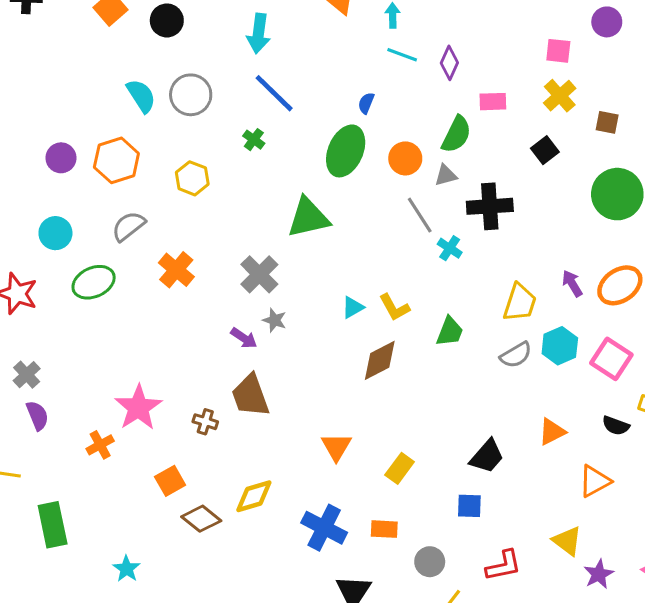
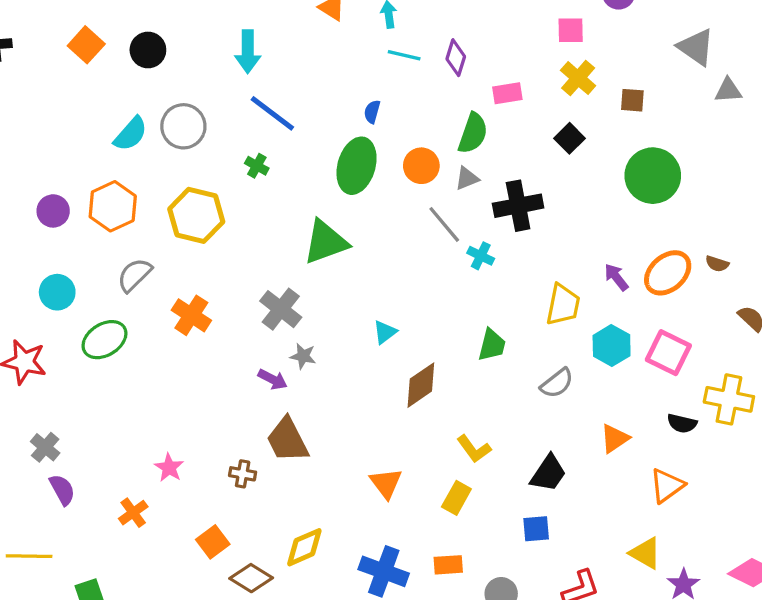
cyan semicircle: (141, 96) -> (131, 134), turned 81
yellow hexagon: (192, 178) -> (196, 215), size x1.5
yellow L-shape: (394, 307) -> (474, 449), moved
gray semicircle: (516, 355) -> (557, 383), moved
pink star: (138, 408) -> (169, 468), size x0.6

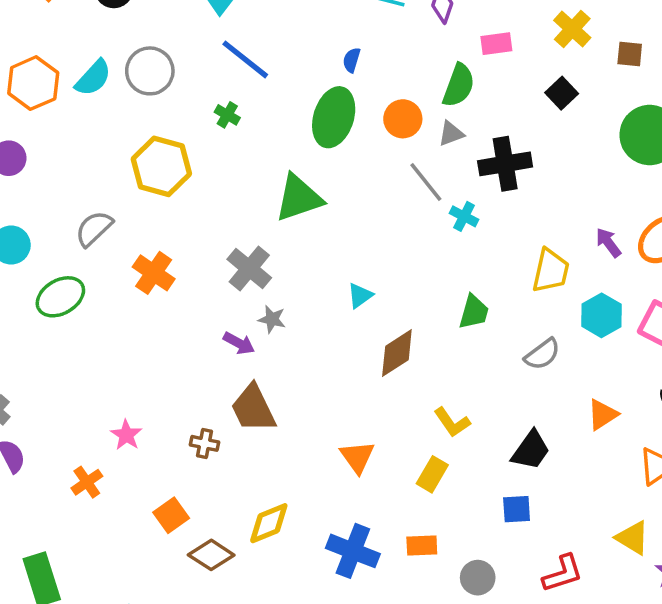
orange hexagon: (113, 206) -> (33, 83), moved

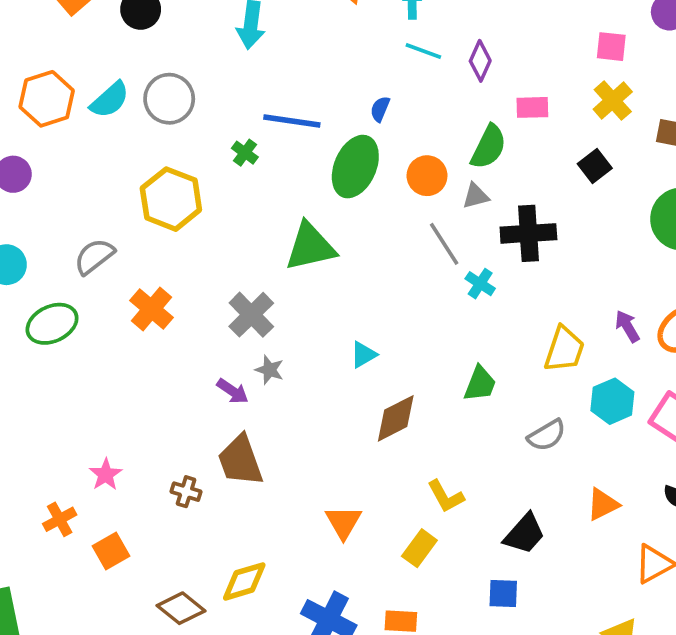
blue line: (245, 59) -> (292, 121), moved, turned -36
orange square: (171, 515) -> (111, 551), moved

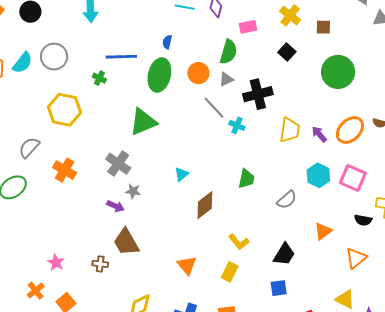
yellow trapezoid: (564, 349) -> (290, 130), moved

